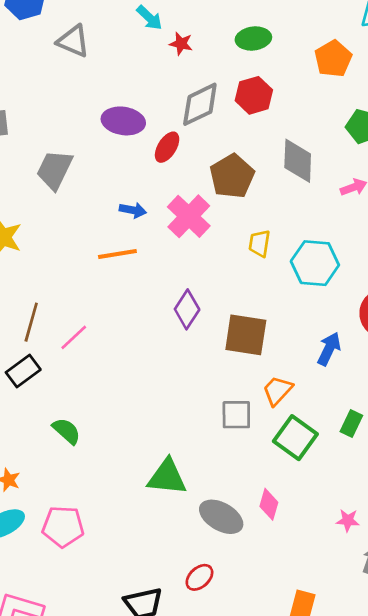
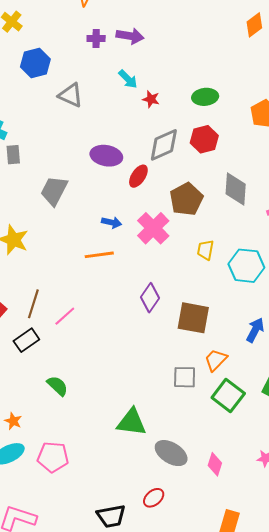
pink diamond: (269, 504) -> (215, 464), moved

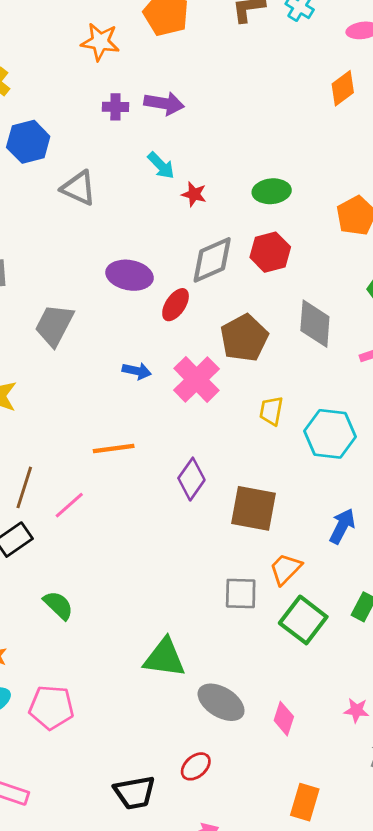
orange line: (99, 255) -> (114, 449), moved

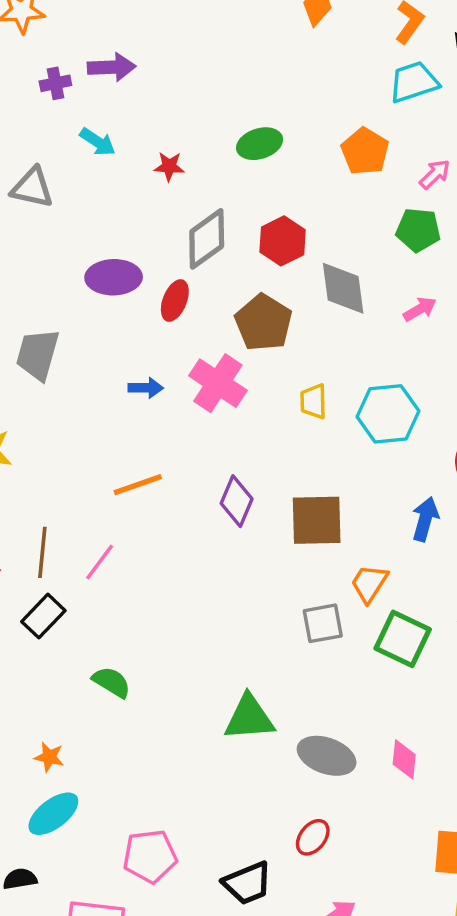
cyan arrow: (161, 165) -> (98, 142), moved
red hexagon: (270, 252) -> (283, 241), moved
pink pentagon: (51, 707) -> (150, 856), moved

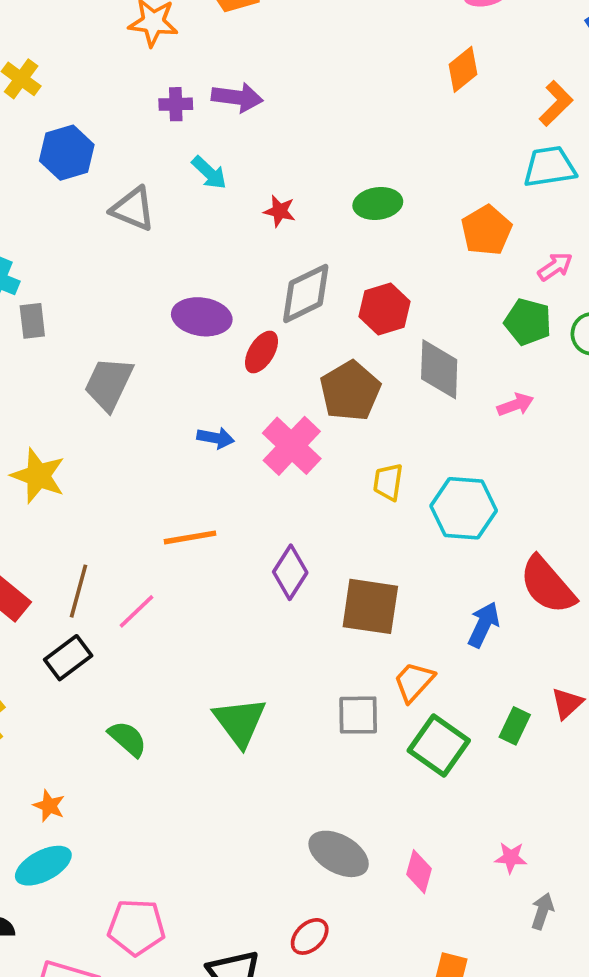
green triangle: (249, 718) -> (240, 722), moved, turned 48

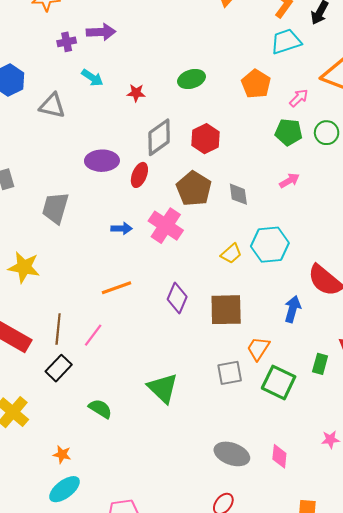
gray diamond: (439, 369) -> (238, 194), moved, size x0.7
yellow trapezoid: (388, 482) -> (231, 254), moved, turned -130

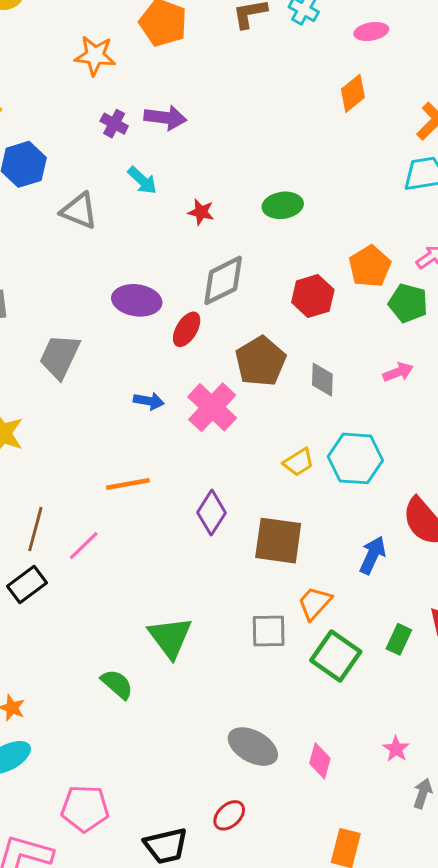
purple cross: (67, 42) -> (114, 124), turned 30
orange pentagon: (256, 84) -> (370, 266), moved
red hexagon: (205, 139) -> (313, 296), moved
green semicircle: (100, 409) -> (117, 684), moved
pink star: (330, 439) -> (396, 749), turned 30

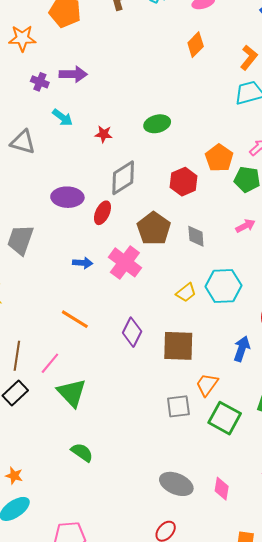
orange line: (128, 484) -> (75, 319), turned 48
green triangle: (170, 637) -> (72, 393), moved

